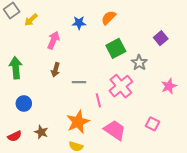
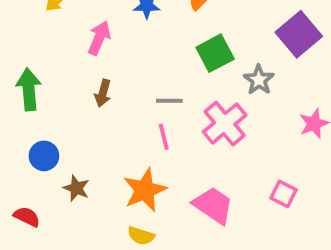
purple square: (161, 38) -> (299, 34), size x1.6
gray line: (79, 82) -> (169, 101), moved
pink line: (98, 100) -> (164, 137), moved
brown star: (41, 132) -> (76, 188), moved
red semicircle: (15, 136) -> (27, 217), turned -128

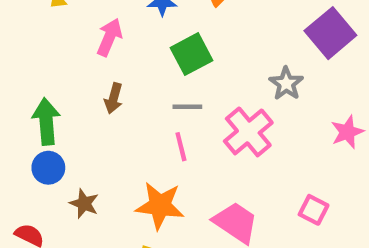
green square: (215, 53) -> (191, 54), moved
green arrow: (29, 89) -> (46, 121), moved
orange star: (145, 190) -> (160, 206), turned 30

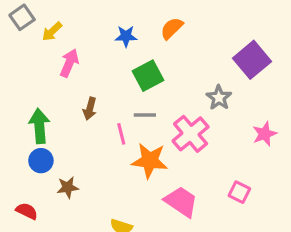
pink arrow: (109, 37) -> (69, 63), moved
pink line: (181, 147) -> (121, 134), moved
brown star: (84, 204) -> (68, 187), turned -30
orange star: (160, 206) -> (150, 161), moved

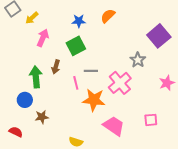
green square: (148, 76) -> (76, 46), moved
green arrow: (39, 126) -> (36, 77), moved
pink square: (239, 192) -> (151, 120), turned -32

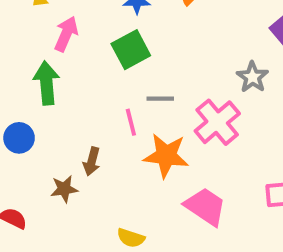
brown arrow: (56, 67) -> (92, 161), moved
green arrow: (36, 77) -> (47, 83), moved
blue circle: (25, 100) -> (19, 138), moved

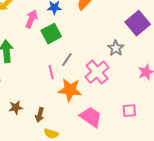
pink arrow: (66, 34) -> (31, 19), moved
gray line: (160, 99) -> (67, 60), turned -56
brown arrow: (92, 161) -> (40, 115), moved

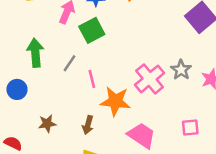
gray star: (116, 48) -> (181, 70), moved
gray line: (67, 60) -> (69, 63), moved
brown arrow: (40, 115) -> (88, 125), moved

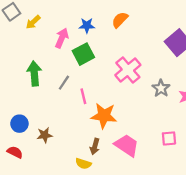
pink cross: (150, 79) -> (128, 70), moved
blue circle: (17, 89) -> (19, 124), moved
brown arrow: (88, 125) -> (95, 146), moved

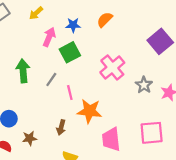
yellow arrow: (33, 22) -> (36, 13), moved
brown star: (45, 135) -> (30, 138), moved
pink square: (169, 138) -> (152, 133), size x1.6
pink trapezoid: (127, 145) -> (111, 139), turned -130
brown arrow: (95, 146) -> (61, 127), moved

